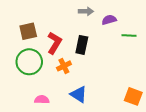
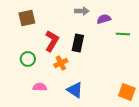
brown square: (28, 31) -> (27, 18), moved
green circle: (29, 62) -> (28, 59), size x0.6
pink semicircle: (42, 100) -> (40, 87), moved

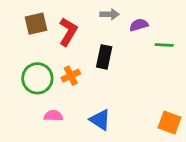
red L-shape: (52, 41) -> (68, 32), moved
green circle: (28, 59) -> (37, 78), size x1.5
orange cross: (61, 63) -> (71, 76), moved

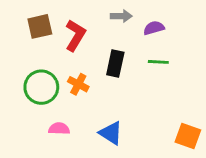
green line: (164, 45) -> (158, 62), moved
orange cross: (71, 76) -> (78, 84), turned -36

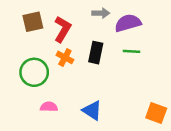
purple semicircle: (154, 28) -> (128, 23), size x1.5
orange cross: (78, 84) -> (65, 57), moved

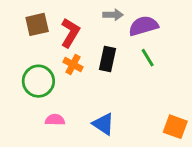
green line: (132, 51) -> (148, 58), turned 56

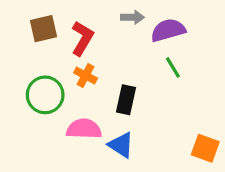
black rectangle: (108, 59) -> (126, 100), moved
pink semicircle: (55, 120) -> (84, 129), moved, size x1.5

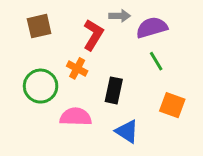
red L-shape: (82, 38) -> (93, 35), moved
blue triangle: (121, 145) -> (127, 131), moved
orange square: (205, 148) -> (172, 105), moved

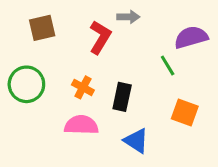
purple semicircle: (152, 28) -> (191, 37), moved
orange cross: (77, 68) -> (83, 87), moved
green circle: (41, 86) -> (26, 84), moved

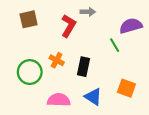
green circle: (26, 84) -> (30, 72), moved
orange square: (185, 112) -> (126, 88), moved
pink semicircle: (81, 125) -> (59, 100), moved

